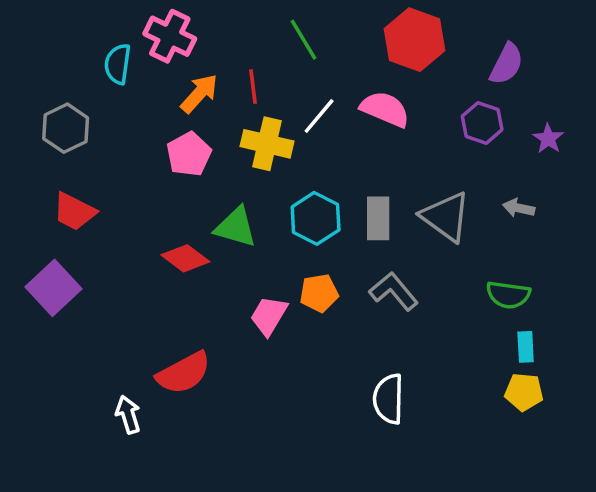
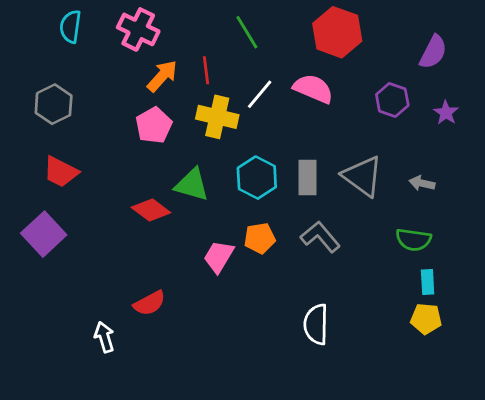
cyan semicircle: (118, 64) -> (70, 27), moved
purple semicircle: (506, 64) -> (433, 52), moved
gray arrow: (519, 208) -> (422, 183), moved
red semicircle: (184, 373) -> (150, 303), size x0.7

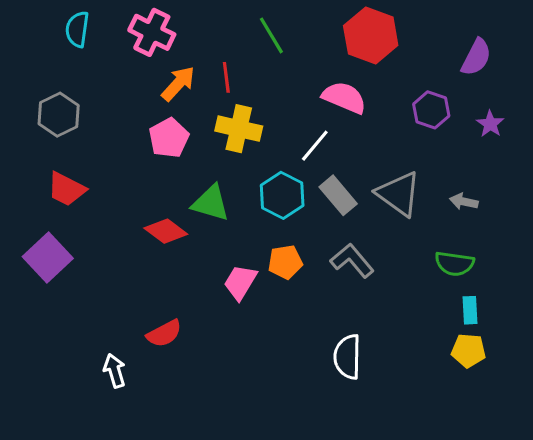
white line: (260, 94) -> (315, 146), moved
gray rectangle: (308, 178) -> (338, 195), turned -40

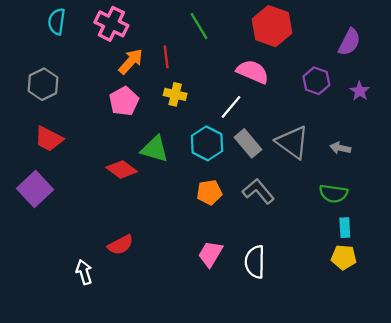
yellow cross: (239, 129) -> (175, 94), size x0.7
pink trapezoid: (240, 282) -> (210, 254), moved

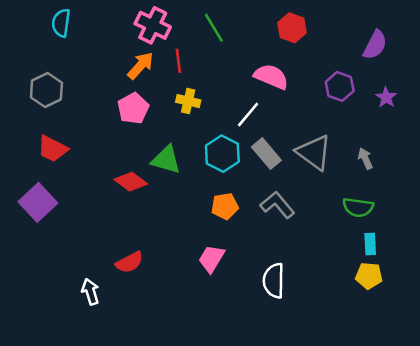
pink cross: (111, 24) -> (153, 25), moved
red hexagon: (272, 26) -> (292, 28), size x0.7
gray arrow: (340, 148) -> (365, 158), turned 54
pink trapezoid: (210, 254) -> (211, 259), moved

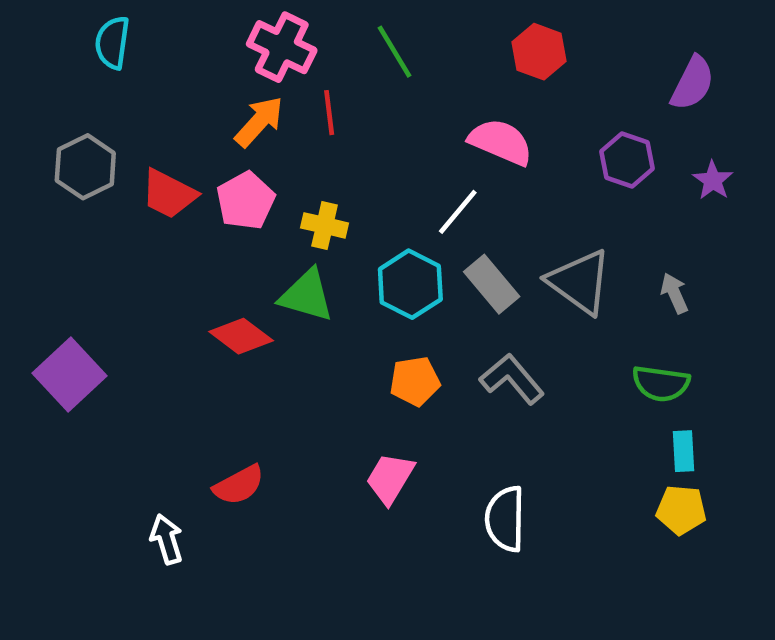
yellow cross: (188, 101) -> (325, 225), moved
red trapezoid: (53, 149) -> (169, 194), moved

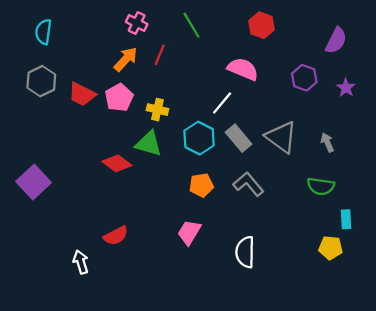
cyan semicircle: (112, 43) -> (43, 32), moved
pink cross: (282, 47) -> (137, 23), size x0.7
red line: (329, 113) -> (160, 55), turned 30
cyan rectangle: (683, 451) -> (346, 219), moved

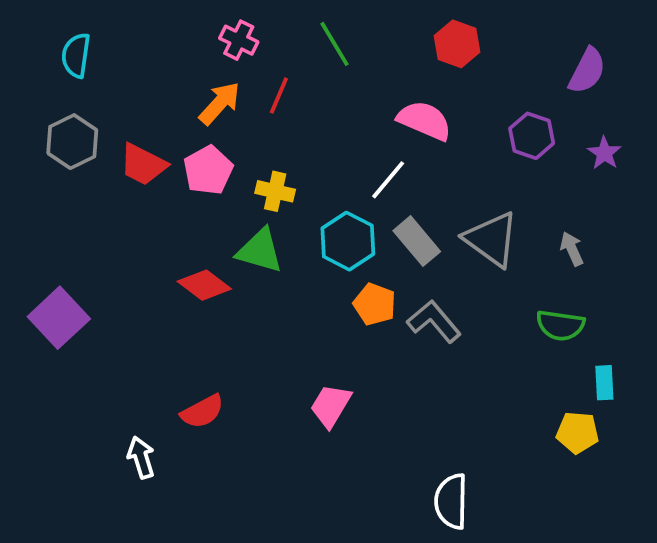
orange pentagon: (201, 185) -> (375, 304), moved, turned 30
white semicircle: (245, 252) -> (451, 501), moved

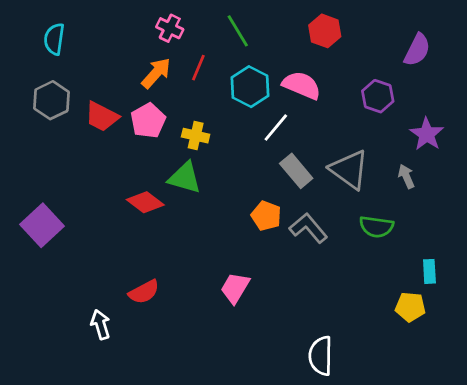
purple star: (604, 153) -> (427, 134), moved, size x1.4
cyan hexagon: (348, 241) -> (250, 87), moved
green semicircle: (560, 325) -> (376, 227), moved

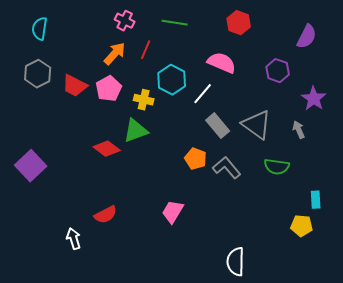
green line: (238, 31) -> (175, 23), turned -50
cyan hexagon: (250, 87) -> (172, 80), moved
green triangle: (185, 178) -> (136, 131), turned -36

